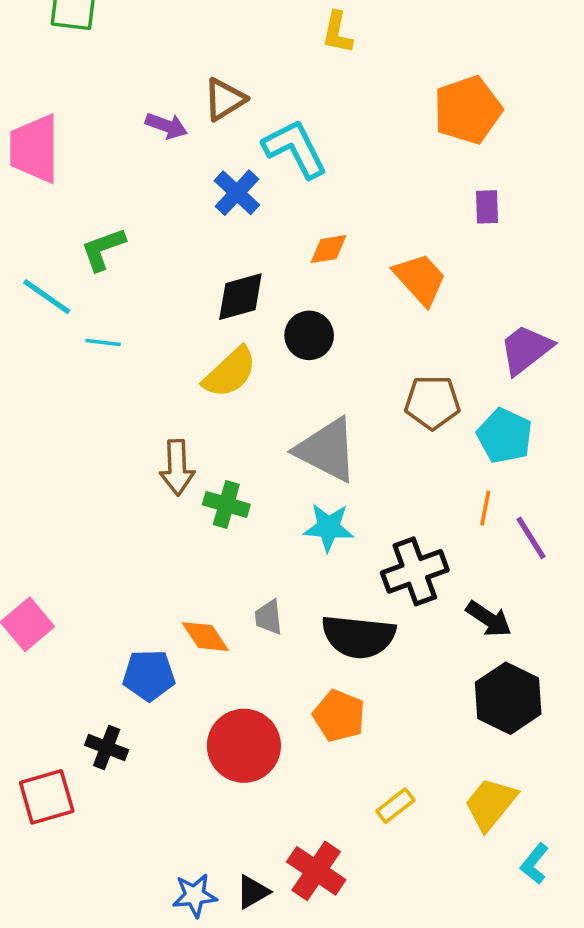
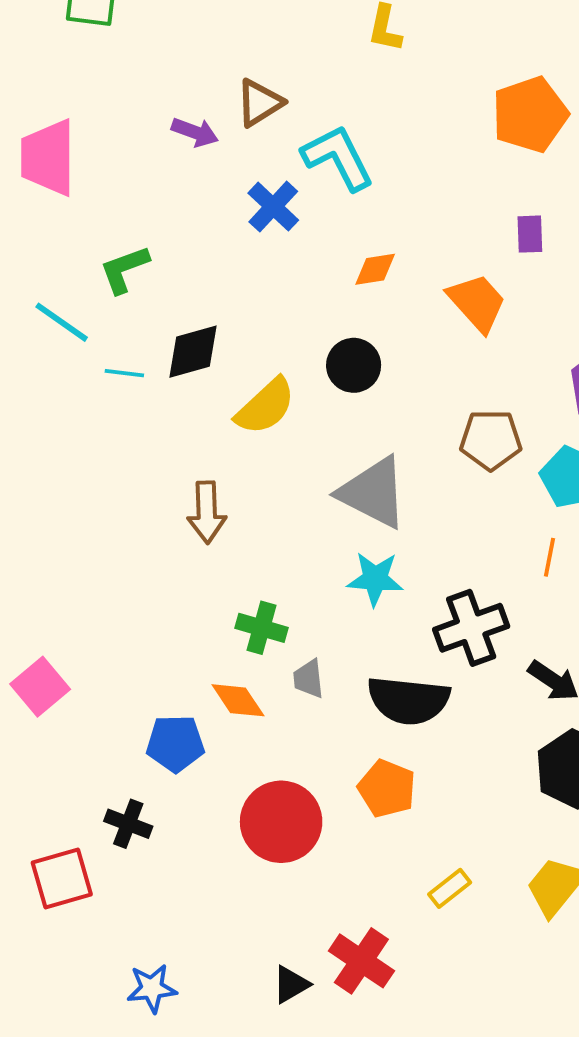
purple rectangle: (487, 207) -> (530, 234), moved
black diamond: (240, 297) -> (193, 352), moved
green cross: (226, 504) -> (262, 628), moved
blue star: (195, 895) -> (152, 988), moved

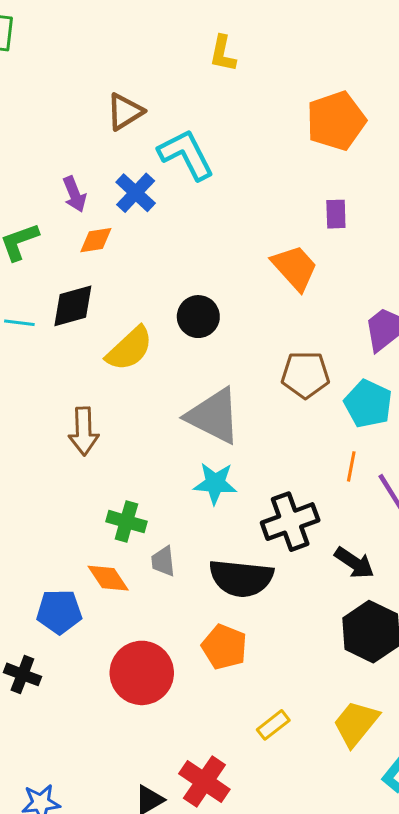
purple arrow: (195, 132) -> (74, 194), moved, turned 48
orange diamond: (375, 269) -> (96, 240), moved

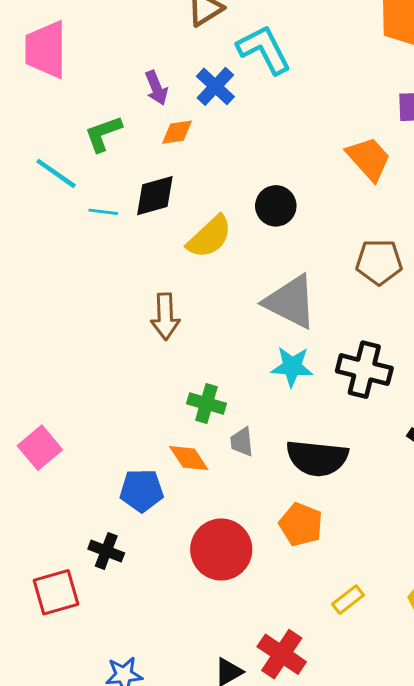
black cross: (290, 522) -> (364, 370), moved, turned 34

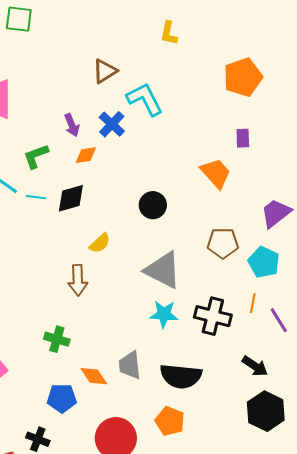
cyan line: (103, 212) -> (36, 197), moved
yellow semicircle: (209, 237) -> (100, 243), moved, size x0.7
green cross: (206, 403) -> (57, 339), moved
gray trapezoid: (242, 442) -> (130, 365), size x1.4

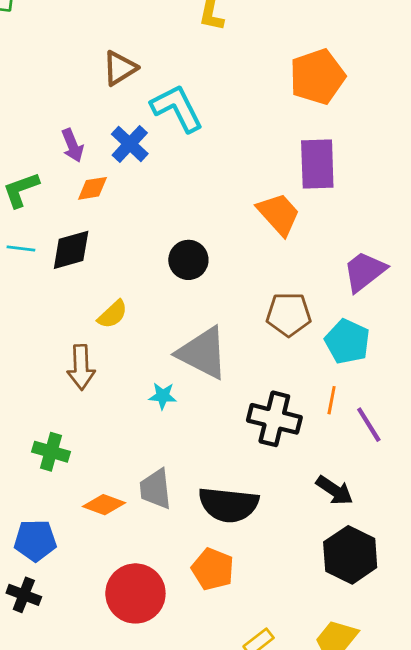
purple rectangle: (243, 138) -> (317, 164), size x1.8
cyan star: (164, 314) -> (163, 396), moved, size x0.7
orange diamond: (94, 376) -> (104, 505), turned -36
blue pentagon: (62, 398) -> (35, 540), moved

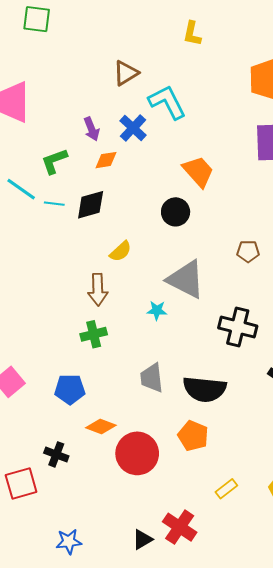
orange trapezoid: (279, 214) -> (198, 171), moved
brown pentagon: (289, 314) -> (248, 251), size x0.7
green cross: (51, 452) -> (94, 334), moved, turned -30
orange diamond: (104, 505) -> (101, 427), moved
blue pentagon: (35, 540) -> (70, 389), moved

